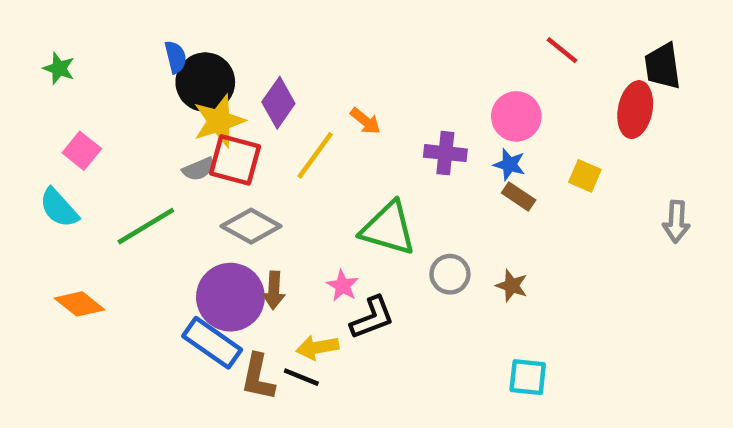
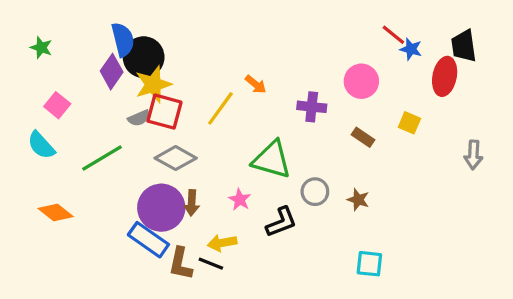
blue semicircle: (176, 57) -> (123, 40), size x1.5
purple diamond: (278, 103) -> (112, 72), moved
blue star: (509, 164) -> (411, 49), moved
black L-shape: (372, 318) -> (281, 222), moved

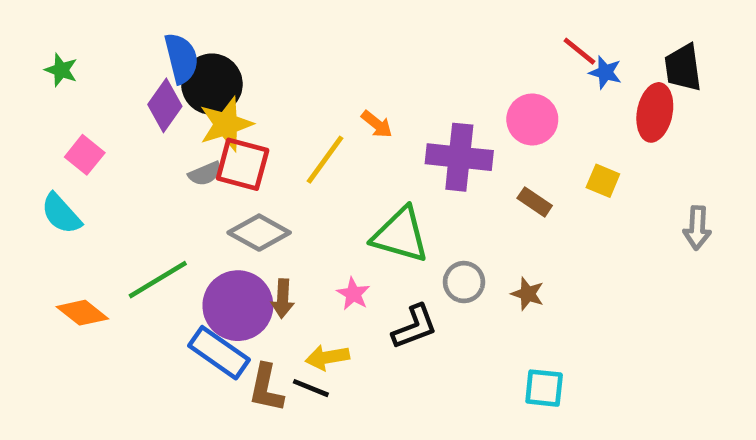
purple cross: (312, 107) -> (459, 157), size x1.5
green line: (102, 158) -> (158, 280), moved

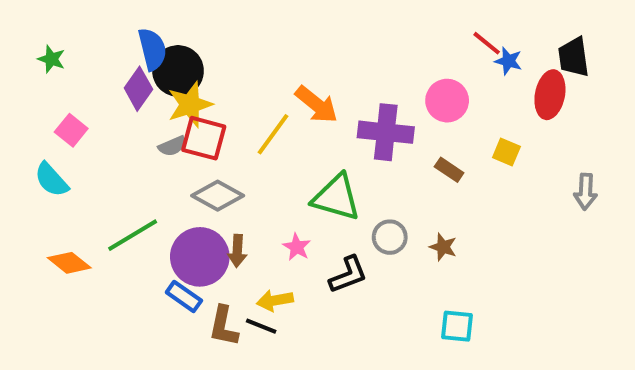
orange arrow: (377, 124) -> (317, 105), size x1.6
blue rectangle: (219, 353) -> (184, 296), size x0.7

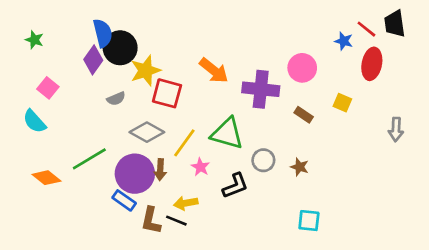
red line: (487, 43) -> (366, 29), moved
black trapezoid: (574, 57) -> (395, 24), moved
yellow star: (190, 105) -> (146, 71), moved
yellow line: (273, 134) -> (184, 143), moved
red square: (204, 138) -> (167, 93), moved

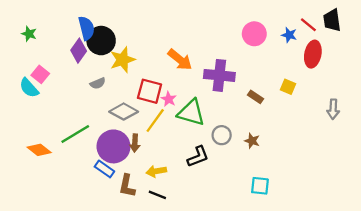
pink circle: (302, 68) -> (254, 34), moved
red square: (167, 93) -> (150, 91), moved
cyan semicircle: (34, 121) -> (29, 88), moved
pink star: (200, 167) -> (169, 99), moved
black line: (176, 221) -> (157, 195), moved

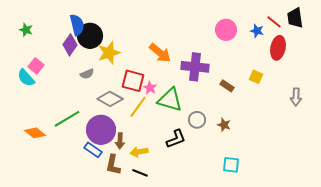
brown arrow: (135, 143) -> (120, 141), moved

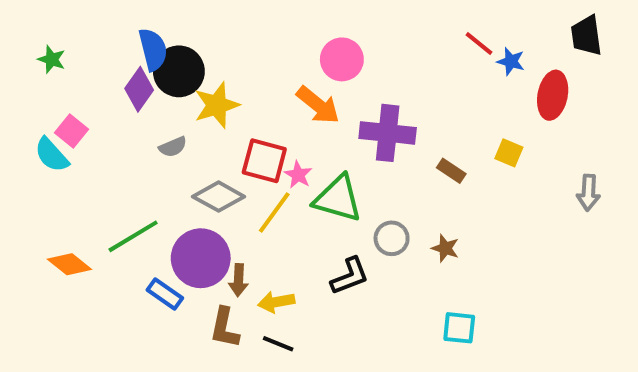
red line: (274, 22) -> (479, 44), moved
pink circle: (226, 30) -> (342, 59), moved
blue rectangle: (93, 150) -> (165, 294), moved

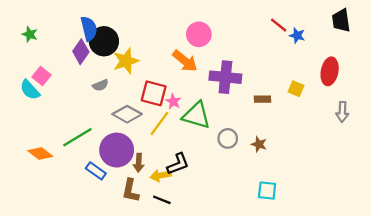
red ellipse: (553, 95) -> (330, 71), moved
brown rectangle: (451, 171) -> (262, 99), turned -35
black L-shape: (350, 276) -> (178, 164), moved

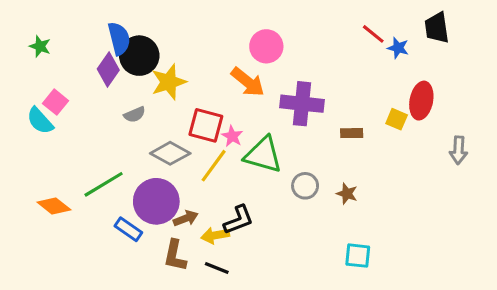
black trapezoid: (341, 20) -> (437, 28), moved
red ellipse: (330, 71) -> (421, 101), moved
brown arrow: (139, 163) -> (186, 218), turned -114

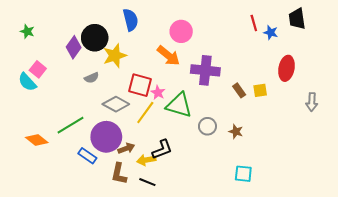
red line: (373, 34) -> (254, 23), turned 35
blue semicircle: (119, 39) -> (131, 20), moved
yellow square: (397, 119) -> (260, 90), moved, turned -32
brown rectangle: (352, 133) -> (239, 90), turned 56

